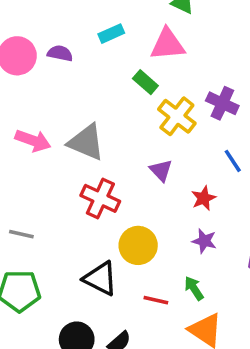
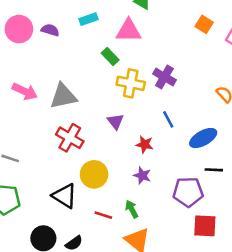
yellow cross: (177, 116) -> (131, 83), turned -32
gray triangle: (86, 142) -> (63, 96), turned -40
red star: (204, 198) -> (145, 144), turned 30

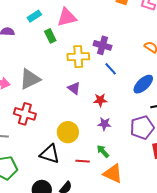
green rectangle: (110, 57) -> (50, 36), moved, turned 32
blue line: (168, 119) -> (111, 69), moved
red cross: (70, 138) -> (25, 114), moved

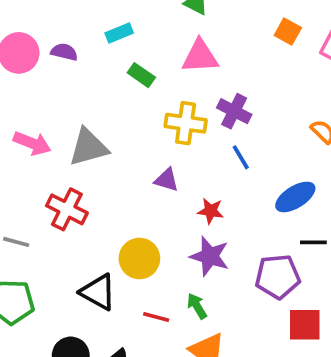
pink triangle: (67, 17) -> (200, 57), moved
green rectangle: (50, 36) -> (141, 75), turned -40
purple triangle: (74, 88) -> (166, 180), turned -32
purple star: (104, 124) -> (210, 256), size x1.5

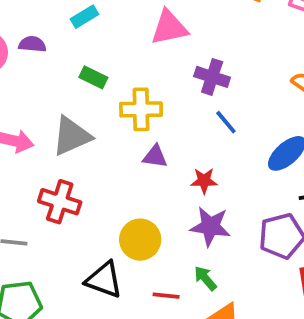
green rectangle: (141, 75) -> (93, 77), moved
yellow cross: (186, 123) -> (141, 109), moved

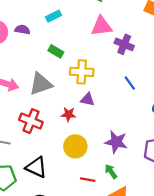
purple cross: (212, 77) -> (124, 44), moved
red star: (204, 181) -> (68, 114), moved
black triangle: (104, 280) -> (36, 167), moved

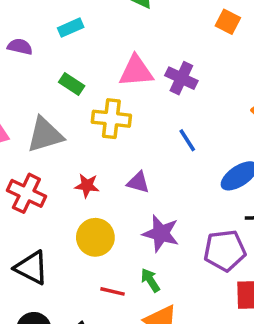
pink triangle: (102, 26) -> (136, 71), moved
purple triangle: (88, 99) -> (138, 182), moved

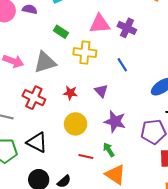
blue line: (187, 140) -> (122, 65), moved
purple triangle: (138, 182) -> (101, 91), turned 32

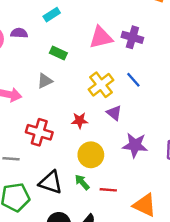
yellow cross: (85, 53) -> (101, 85), moved, turned -35
gray triangle: (45, 62) -> (45, 81), moved, size x0.6
green arrow: (109, 150) -> (82, 182), moved

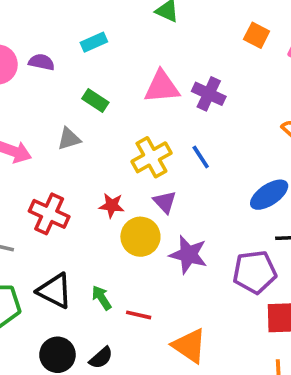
yellow circle: (91, 155) -> (140, 237), moved

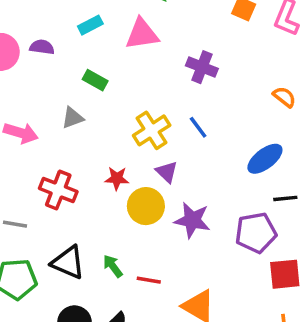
pink triangle: (162, 87) -> (142, 34), moved

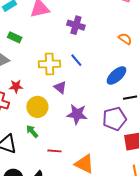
yellow cross: (152, 130) -> (50, 64), turned 35
red star: (117, 178) -> (16, 86), moved
yellow circle: (146, 206) -> (37, 107), moved
green arrow: (113, 266) -> (32, 131), moved

